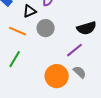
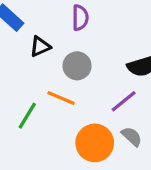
black triangle: (30, 11) -> (40, 47), moved
orange line: (18, 31) -> (61, 98), moved

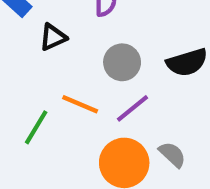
gray circle: (77, 66) -> (122, 62), moved
purple line: (124, 101) -> (133, 108), moved

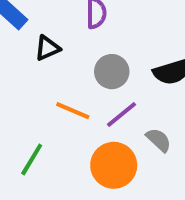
green line: (36, 127) -> (32, 159), moved
gray semicircle: (172, 155) -> (159, 140), moved

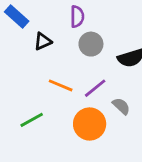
gray circle: (112, 72) -> (91, 44), moved
green line: (32, 159) -> (32, 120), turned 30

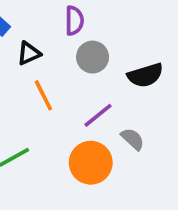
orange line: (61, 85) -> (43, 95), moved, turned 40

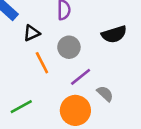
gray circle: (93, 57) -> (69, 47), moved
black semicircle: (145, 75) -> (114, 34), moved

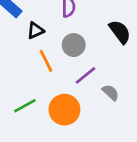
black semicircle: (114, 34) -> (120, 32), turned -110
orange circle: (75, 110) -> (64, 110), moved

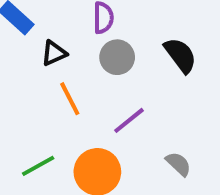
gray circle: (74, 45) -> (117, 57), moved
gray semicircle: (111, 92) -> (178, 164), moved

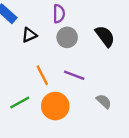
orange line: (70, 99) -> (42, 75), moved
purple line: (129, 120) -> (74, 75), turned 60

